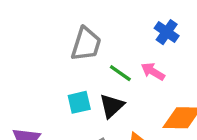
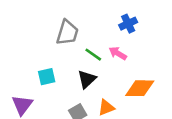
blue cross: (167, 32) -> (128, 24), turned 30
cyan square: (79, 102) -> (47, 77), moved

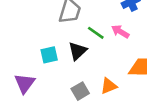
black triangle: (87, 79) -> (78, 51), moved

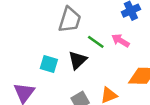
cyan square: (49, 55) -> (49, 64), turned 30

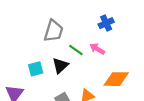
cyan square: (49, 64) -> (36, 69), turned -32

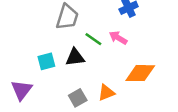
black triangle: (60, 66) -> (75, 57), turned 36

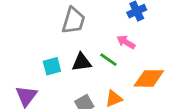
green line: (93, 39) -> (108, 60), moved

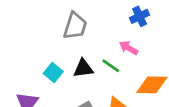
cyan square: (52, 66) -> (53, 73), turned -36

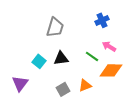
pink arrow: (129, 48) -> (109, 46), moved
green line: (111, 66) -> (92, 56), moved

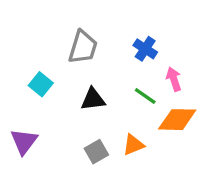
blue cross: (102, 20) -> (145, 49), moved, turned -32
pink arrow: (109, 46) -> (174, 79), turned 40
cyan square: (39, 61) -> (41, 84), moved

